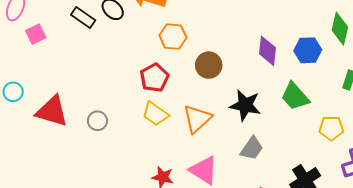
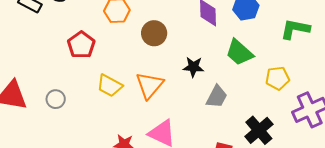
red pentagon: (154, 78) -> (81, 45), moved
black star: (245, 105) -> (193, 67), size x0.7
gray trapezoid: (252, 148) -> (217, 97), moved

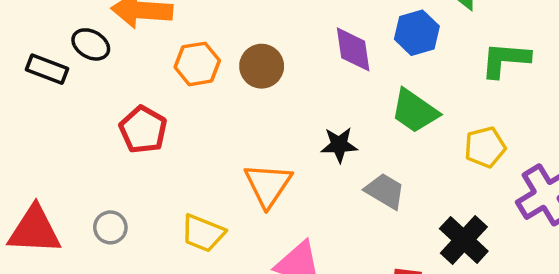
brown circle: (154, 33) -> (262, 66), moved
yellow trapezoid: (110, 86) -> (203, 233), moved
gray trapezoid: (217, 97) -> (385, 191), turned -80

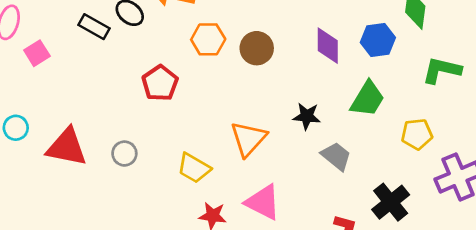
green trapezoid: (415, 111) -> (368, 99), turned -102

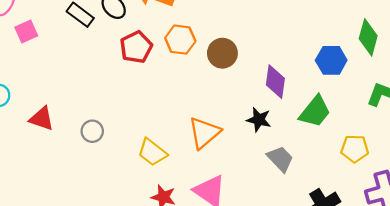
purple diamond: (328, 46) -> (275, 82), moved
red pentagon: (160, 83) -> (136, 47), moved
red triangle: (67, 147) -> (42, 119), size x0.7

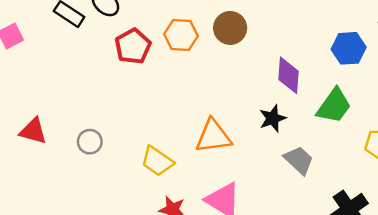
brown circle: (222, 53) -> (230, 28), moved
black star: (259, 120) -> (273, 118), turned -30
orange triangle: (204, 133) -> (213, 136), turned 36

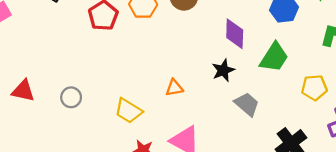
orange triangle: (213, 136) -> (174, 88), size x0.6

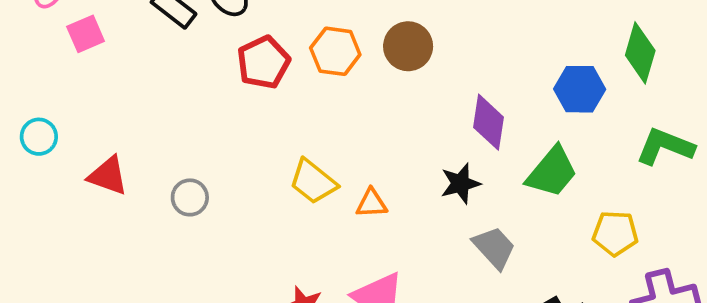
yellow trapezoid: (128, 111) -> (313, 182), moved

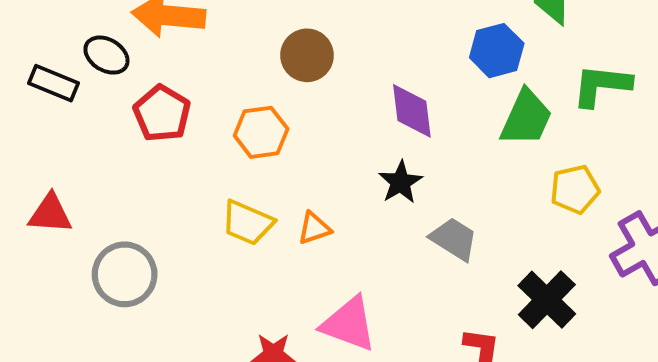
orange hexagon: (335, 51) -> (261, 132), moved
green trapezoid: (552, 172) -> (526, 118), moved
red triangle: (108, 176) -> (50, 214), moved
gray circle: (190, 197) -> (125, 274), size x1.6

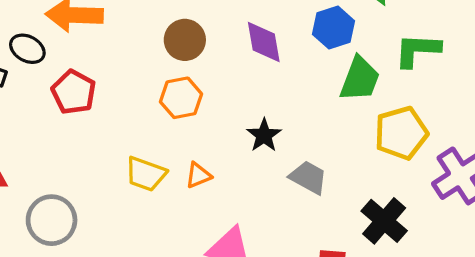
purple diamond: (412, 111) -> (264, 42), moved
orange hexagon: (261, 132) -> (181, 98), moved
yellow pentagon: (575, 189) -> (401, 133), size x1.4

